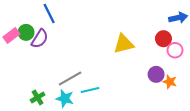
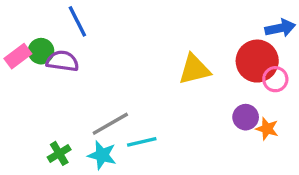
purple semicircle: (40, 39) -> (62, 61), turned -114
red circle: (163, 39) -> (257, 61), size x1.6

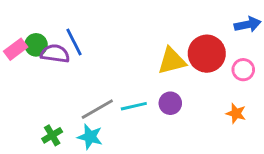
blue line: (77, 21) -> (74, 42), moved
red circle: (257, 61) -> (207, 54), moved
purple circle: (246, 117) -> (170, 103), moved
cyan line: (142, 142) -> (134, 106), moved

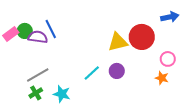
pink circle: (243, 70) -> (168, 59), moved
cyan line: (134, 106) -> (92, 73), turned -30
gray line: (97, 109) -> (38, 75), moved

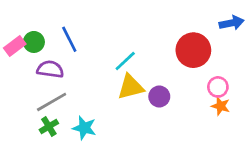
purple semicircle: (38, 37) -> (50, 69), moved
yellow triangle: (118, 42) -> (131, 87), moved
pink circle: (168, 59) -> (218, 87), moved
cyan line: (92, 73) -> (125, 61), moved

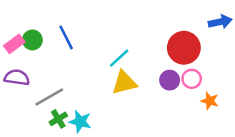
purple semicircle: (50, 69) -> (17, 78), moved
pink circle: (218, 87) -> (192, 79), moved
purple circle: (159, 96) -> (170, 80), moved
green cross: (49, 126) -> (58, 119), moved

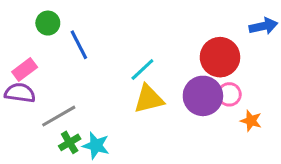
green circle: (32, 40) -> (48, 23), moved
pink rectangle: (14, 44) -> (25, 70), moved
purple circle: (170, 80) -> (203, 96), size x1.6

